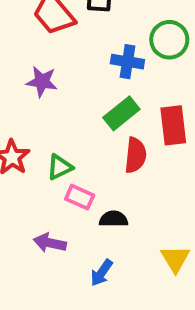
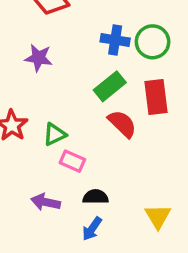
green circle: (169, 40) -> (153, 42), moved
red semicircle: (135, 155) -> (122, 124), turned -52
black semicircle: (114, 219) -> (96, 197), moved

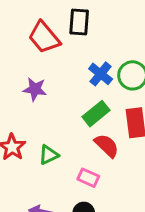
blue cross: (115, 40) -> (101, 74), turned 30
pink rectangle: (72, 161) -> (88, 178), moved

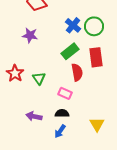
red semicircle: (107, 146) -> (77, 72), turned 36
green triangle: (49, 155) -> (39, 78), turned -40

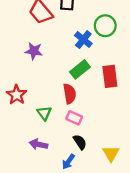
green circle: (94, 26) -> (105, 26), moved
red semicircle: (77, 72) -> (70, 94), moved
green triangle: (39, 78) -> (44, 113), moved
black semicircle: (62, 113) -> (80, 142), moved, turned 56

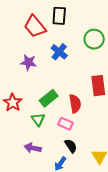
blue cross: (83, 40) -> (59, 52), moved
green rectangle: (80, 69) -> (49, 98), moved
red semicircle: (70, 94) -> (75, 104), moved

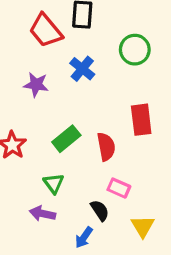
green triangle: (38, 119) -> (54, 183), moved
pink rectangle: (66, 124) -> (119, 188), moved

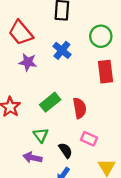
red trapezoid: (46, 31) -> (21, 33), moved
red rectangle: (141, 120) -> (106, 72), moved
black semicircle: (100, 210) -> (65, 150), moved

